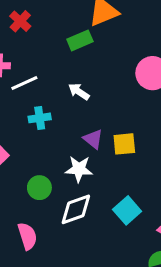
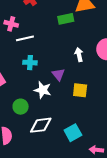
white arrow: (79, 92) -> (79, 55), moved, turned 32
purple triangle: (93, 139) -> (58, 74), moved
white star: (79, 169) -> (43, 90), moved

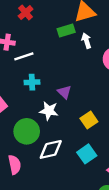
white arrow: (79, 55) -> (86, 41), moved
yellow square: (80, 90) -> (89, 120), moved, turned -35
green circle: (21, 107) -> (27, 131), size x1.5

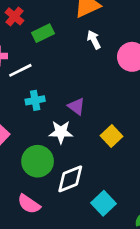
green rectangle: (66, 31) -> (43, 33), moved
cyan square: (87, 154) -> (104, 203), moved
pink semicircle: (15, 165) -> (29, 204), turned 144

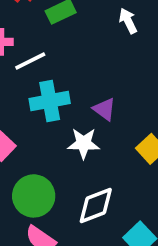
cyan cross: (35, 100) -> (50, 101), size x1.5
green circle: (38, 161) -> (34, 196), moved

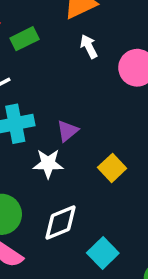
purple triangle: (104, 109) -> (67, 131), turned 45

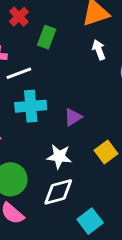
green rectangle: (25, 39) -> (47, 37), turned -50
white star: (48, 164) -> (59, 157), moved

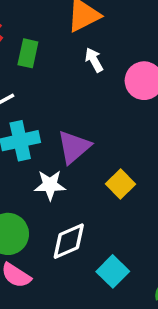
purple triangle: (73, 117) -> (74, 147), size x1.5
white star: (59, 157) -> (50, 185), moved

